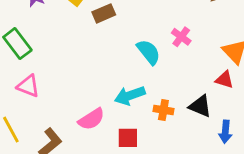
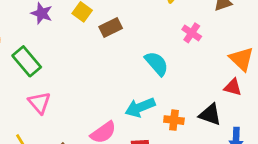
pink cross: (181, 37) -> (192, 33), moved
pink triangle: (28, 86) -> (39, 103), turned 30

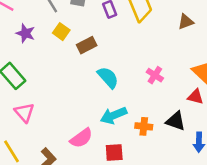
pink cross: (192, 33) -> (155, 75), moved
cyan semicircle: (157, 64) -> (108, 77), moved

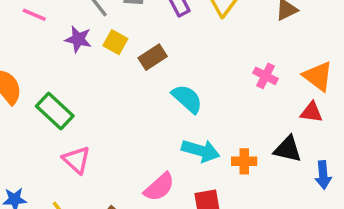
purple star: (25, 33) -> (78, 39), moved
pink cross: (155, 75) -> (266, 76), moved
cyan arrow: (114, 115) -> (201, 151), turned -135

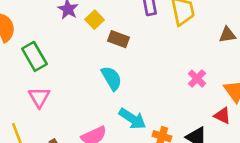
brown rectangle: (153, 57) -> (118, 39), turned 36
cyan semicircle: (187, 99) -> (112, 78), moved

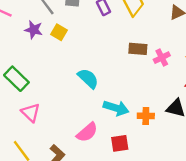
brown rectangle: (118, 39) -> (138, 49), moved
pink cross: (197, 79) -> (162, 58), turned 35

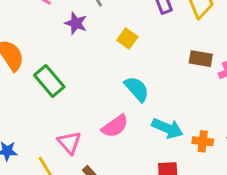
yellow square: (59, 32) -> (127, 39), moved
pink triangle: (31, 113) -> (69, 143), moved
pink semicircle: (87, 132) -> (115, 126), moved

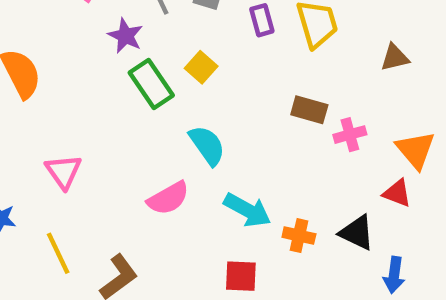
green rectangle: (49, 81) -> (151, 84), moved
pink triangle: (69, 143) -> (63, 172), moved

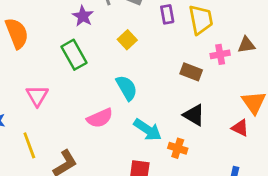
green rectangle: (151, 84) -> (74, 55), moved
pink cross: (350, 135) -> (220, 54), moved
black triangle: (357, 233) -> (194, 115), moved

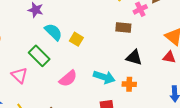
yellow square: (127, 40) -> (76, 39), moved
green rectangle: (74, 55) -> (39, 56), moved
cyan semicircle: (127, 88) -> (53, 32), moved

